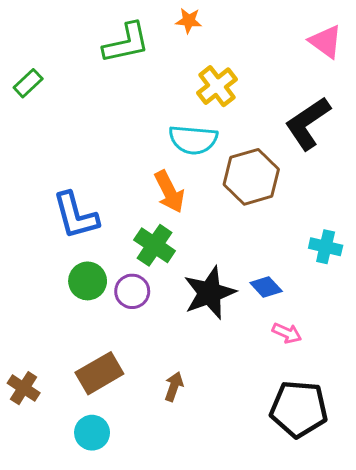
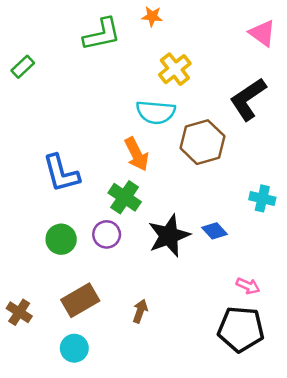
green circle: (88, 281) -> (61, 239), moved
pink arrow: (287, 333) -> (248, 286), moved

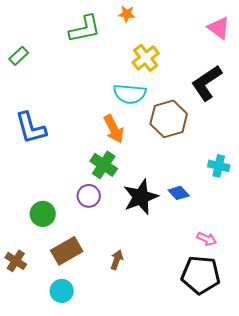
blue L-shape: (61, 173) -> (31, 128), moved
green circle: (61, 239) -> (43, 214), moved

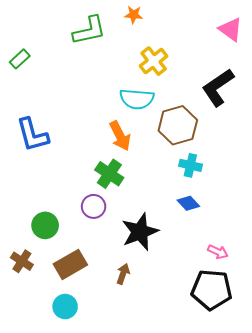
cyan cross: (219, 166) -> (190, 165), moved
black star: (141, 197) -> (140, 232), moved
brown cross: (16, 261) -> (22, 261), moved

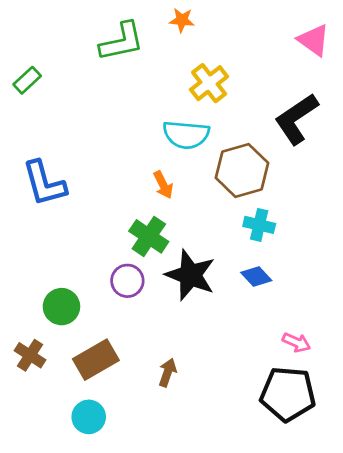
orange arrow: (120, 136) -> (163, 185), size x0.7
black star: (140, 232) -> (190, 275), moved, turned -30

